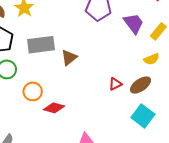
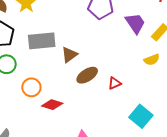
brown ellipse: (140, 85) -> (87, 75), moved

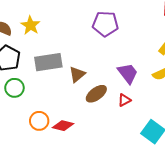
purple trapezoid: (135, 23) -> (128, 73), moved
orange circle: (31, 87) -> (39, 121), moved

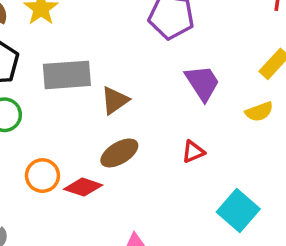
purple trapezoid: (128, 73) -> (202, 83), moved
brown ellipse: (96, 94) -> (119, 153), moved

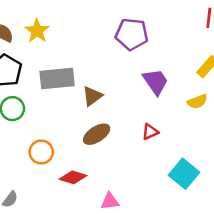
red diamond: (83, 187) -> (73, 177), moved

